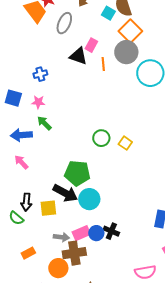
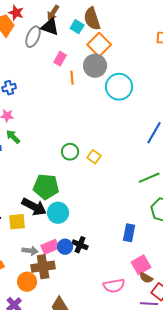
black triangle: (78, 56) -> (50, 27), moved

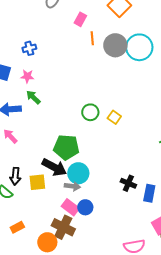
gray circle: (95, 66) -> (115, 45), moved
black cross: (80, 245) -> (128, 183), moved
pink rectangle: (50, 247) -> (70, 207), turned 60
gray arrow: (30, 251) -> (72, 186), moved
brown cross: (43, 267) -> (63, 227), turned 35

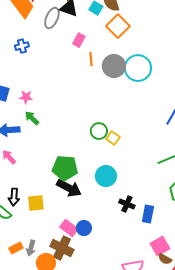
blue cross: (29, 48) -> (22, 46), moved
green circle: (90, 112) -> (99, 131), moved
black arrow: (54, 167) -> (69, 188), moved
cyan circle: (78, 173) -> (106, 176), moved
gray arrow: (72, 186) -> (31, 248), moved, turned 98

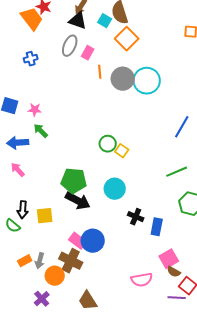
gray ellipse: (52, 18) -> (70, 46), moved
blue circle: (84, 228) -> (93, 241), size x1.5

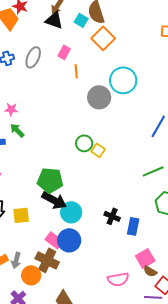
gray ellipse: (70, 46) -> (33, 57), moved
gray circle: (123, 79) -> (99, 97), moved
cyan circle: (115, 189) -> (71, 212), moved

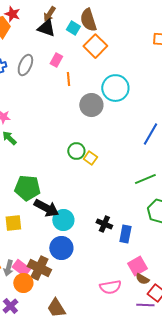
green pentagon: (50, 180) -> (27, 188), moved
pink rectangle: (54, 240) -> (21, 268), moved

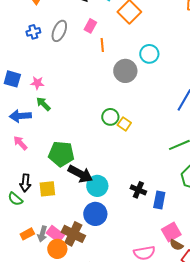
cyan circle: (115, 88) -> (149, 54), size x0.7

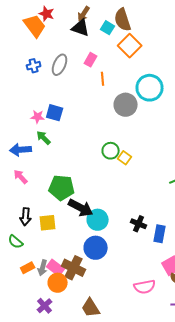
cyan circle: (149, 54) -> (150, 88), size x1.4
blue square: (12, 79) -> (55, 113), moved
green semicircle: (15, 199) -> (16, 242), moved

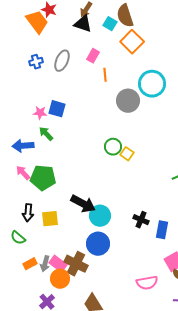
green pentagon: (62, 188) -> (43, 178), moved

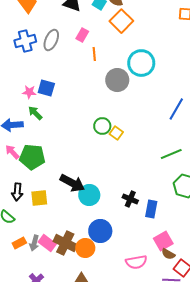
blue cross: (36, 62) -> (25, 41), size x1.5
blue circle: (98, 244) -> (100, 231), moved
orange circle: (60, 279) -> (85, 248), moved

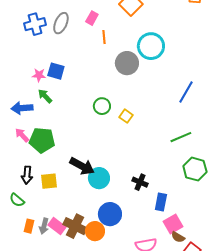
green circle: (102, 126) -> (102, 106), moved
blue rectangle: (151, 209) -> (161, 202), moved
orange rectangle: (19, 243) -> (29, 226), turned -48

